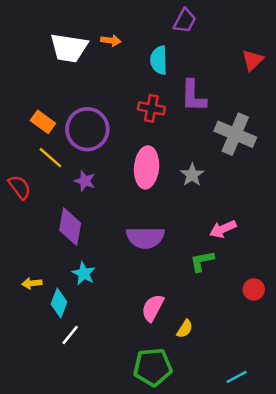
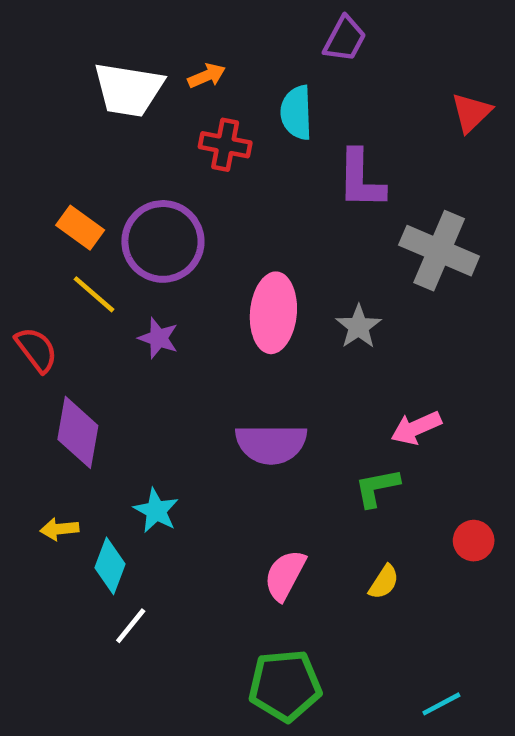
orange arrow: (111, 40) -> (207, 76), turned -30
red cross: (151, 108) -> (225, 145), moved
purple diamond: (70, 227) -> (78, 432), moved
yellow semicircle: (185, 329) -> (384, 582), moved

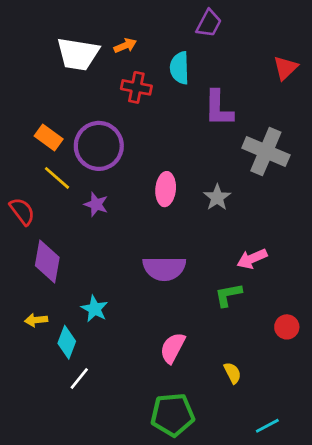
pink ellipse: (273, 313) -> (166, 189), size x0.7
yellow semicircle: (384, 582) -> (232, 373), moved, turned -60

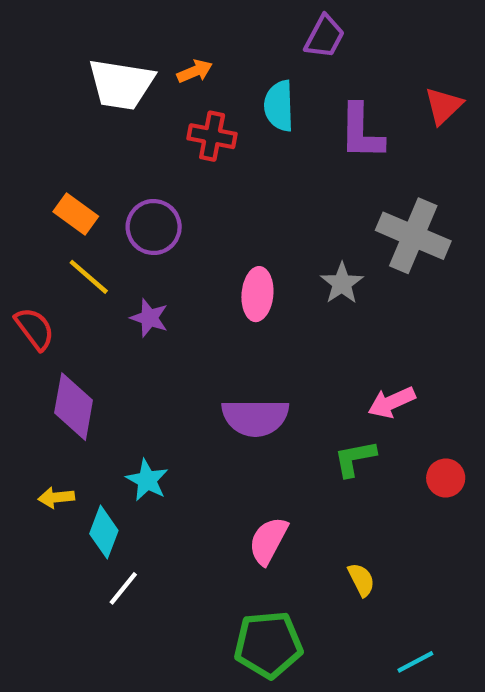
purple L-shape: (219, 108) -> (361, 132), moved
purple circle: (99, 146) -> (154, 227), size x0.7
gray star: (217, 197) -> (342, 283), moved
red circle: (287, 327) -> (446, 478), moved

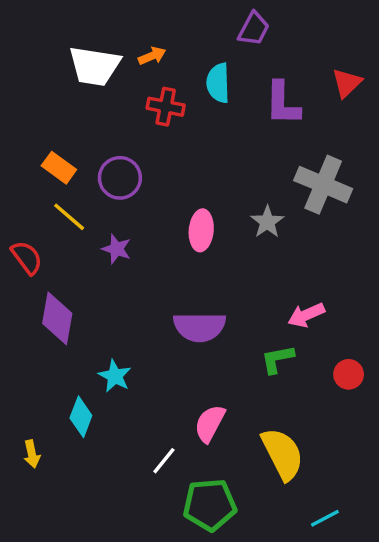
yellow arrow: (56, 497) -> (32, 454), moved, turned -96
yellow semicircle: (361, 580) -> (283, 454), size x2.0
white line: (123, 588) -> (164, 461), moved

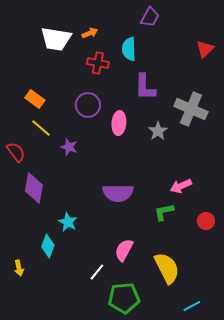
purple L-shape: (283, 103) -> (145, 87), moved
purple circle: (120, 178) -> (88, 105), moved
pink ellipse: (201, 230) -> (119, 123), moved

